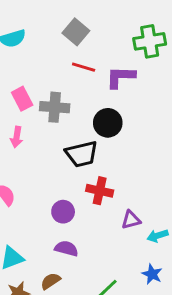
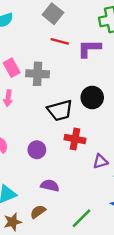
black circle: (108, 123) -> (92, 97), moved
purple circle: (63, 212) -> (37, 150), moved

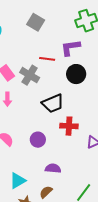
red line: (60, 41) -> (47, 59), moved
gray cross: (38, 74) -> (30, 75), turned 36
black circle: (92, 97) -> (76, 74), moved

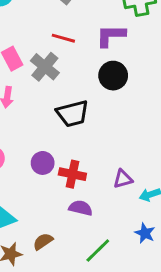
red line: (47, 59) -> (63, 38), moved
red cross: (69, 126) -> (72, 174), moved
purple semicircle: (53, 168) -> (81, 208), moved

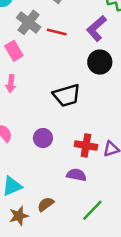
purple L-shape: (111, 36) -> (97, 28), turned -40
gray cross: (45, 67) -> (29, 22), moved
red cross: (72, 174) -> (86, 145), moved

